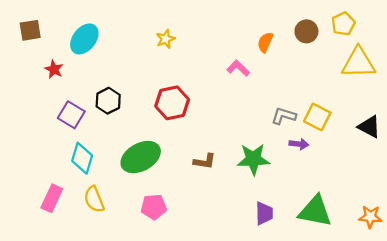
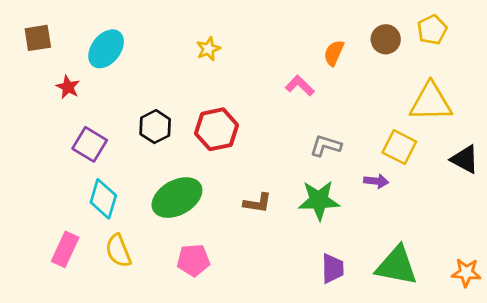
yellow triangle: (358, 63) -> (431, 102), moved
black hexagon: (108, 101) -> (155, 127), moved
gray L-shape: (284, 116) -> (326, 146), moved

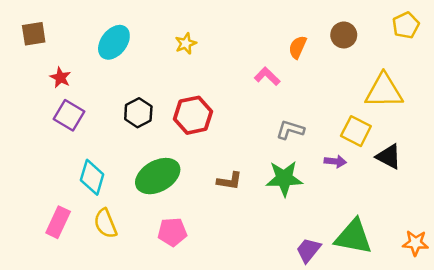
yellow pentagon: (432, 30) -> (406, 25), moved
cyan ellipse: (106, 49) -> (114, 42), moved
purple square: (90, 144) -> (69, 115), moved
black triangle: (465, 159) -> (389, 157), moved
purple trapezoid: (332, 268) -> (308, 250), moved, turned -140

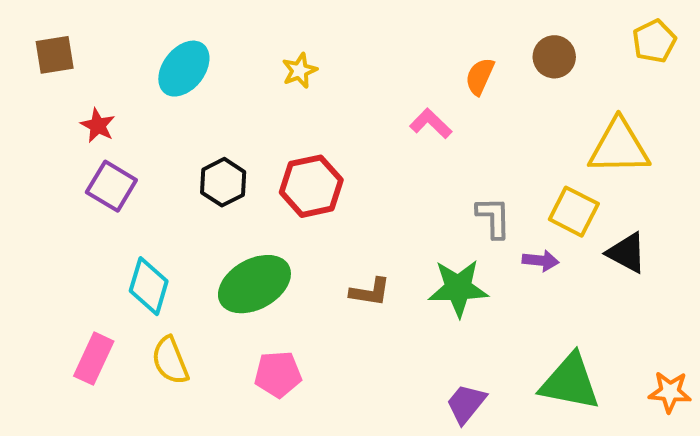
gray L-shape: (290, 130) -> (494, 217), moved, turned 72
purple trapezoid: (308, 250) -> (466, 404), moved

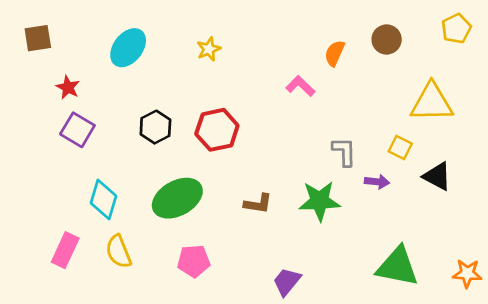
yellow square: (574, 212) -> (400, 148), size x0.7
purple trapezoid: (466, 404) -> (287, 282), moved

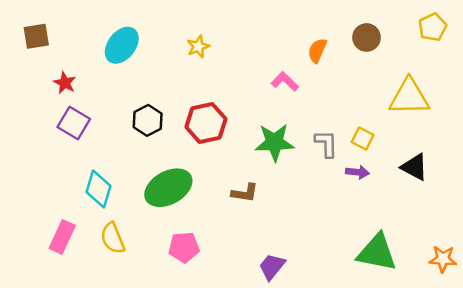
yellow square: (400, 148) -> (363, 138), moved
green star: (320, 201) -> (275, 142), moved

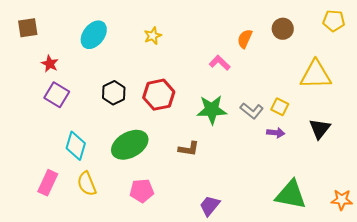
yellow pentagon: (433, 27) -> (334, 21), turned 30
gray L-shape: (326, 144) -> (252, 111), turned 130
black triangle: (414, 167) -> (320, 129), turned 40

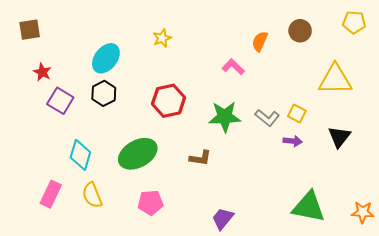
cyan ellipse: (94, 35) -> (106, 58), moved
red star: (50, 64) -> (42, 72), moved
black hexagon: (114, 93) -> (104, 93), moved

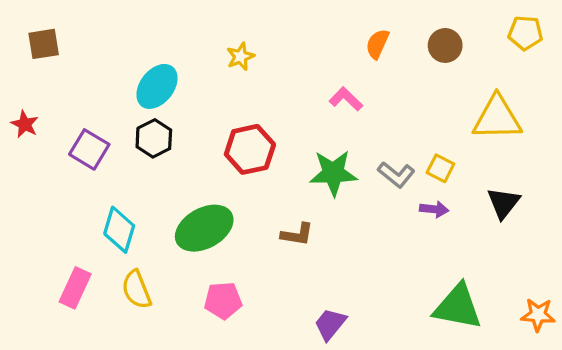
orange semicircle: (260, 41) -> (377, 44), moved
red star: (42, 72) -> (25, 124), moved

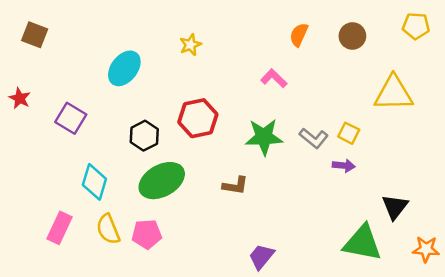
brown square: (44, 44) -> (35, 35), turned 30
black hexagon: (154, 138) -> (144, 136), moved
black triangle: (503, 203) -> (395, 207), moved
pink pentagon: (223, 301) -> (147, 234), moved

